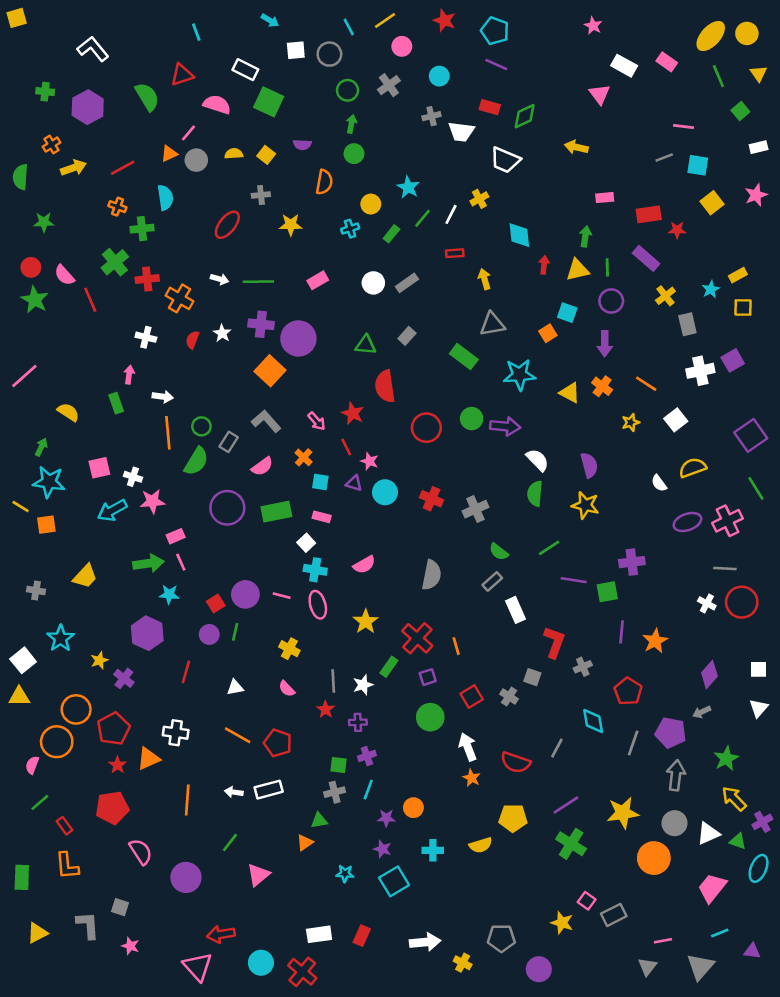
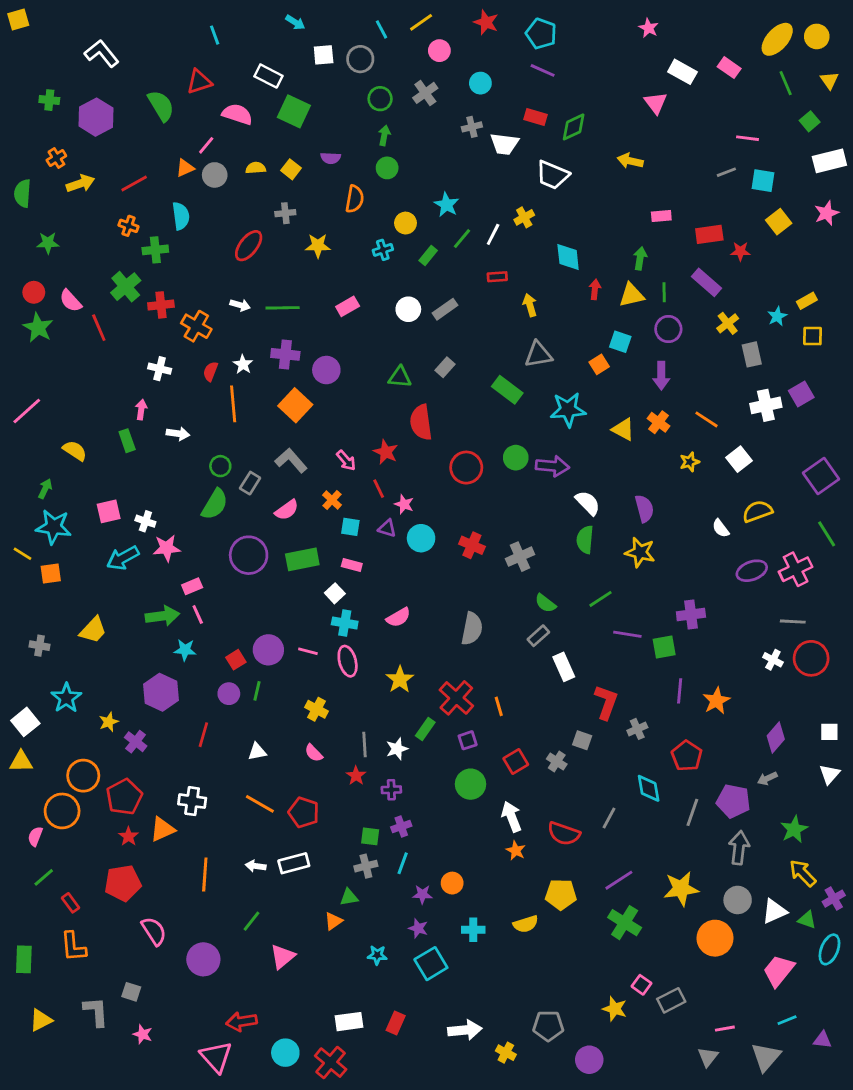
white rectangle: (759, 147) -> (829, 161), size x1.6
purple circle: (298, 338) -> (326, 370), size x0.7
orange line: (168, 433) -> (233, 404), moved

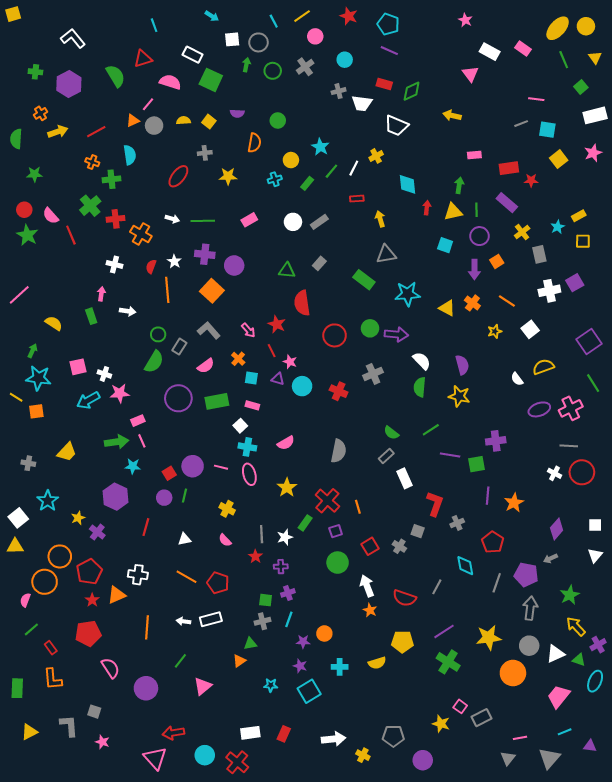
green arrow: (384, 135) -> (246, 65), moved
orange square: (599, 364) -> (497, 261), moved
gray cross: (520, 557) -> (373, 374), moved

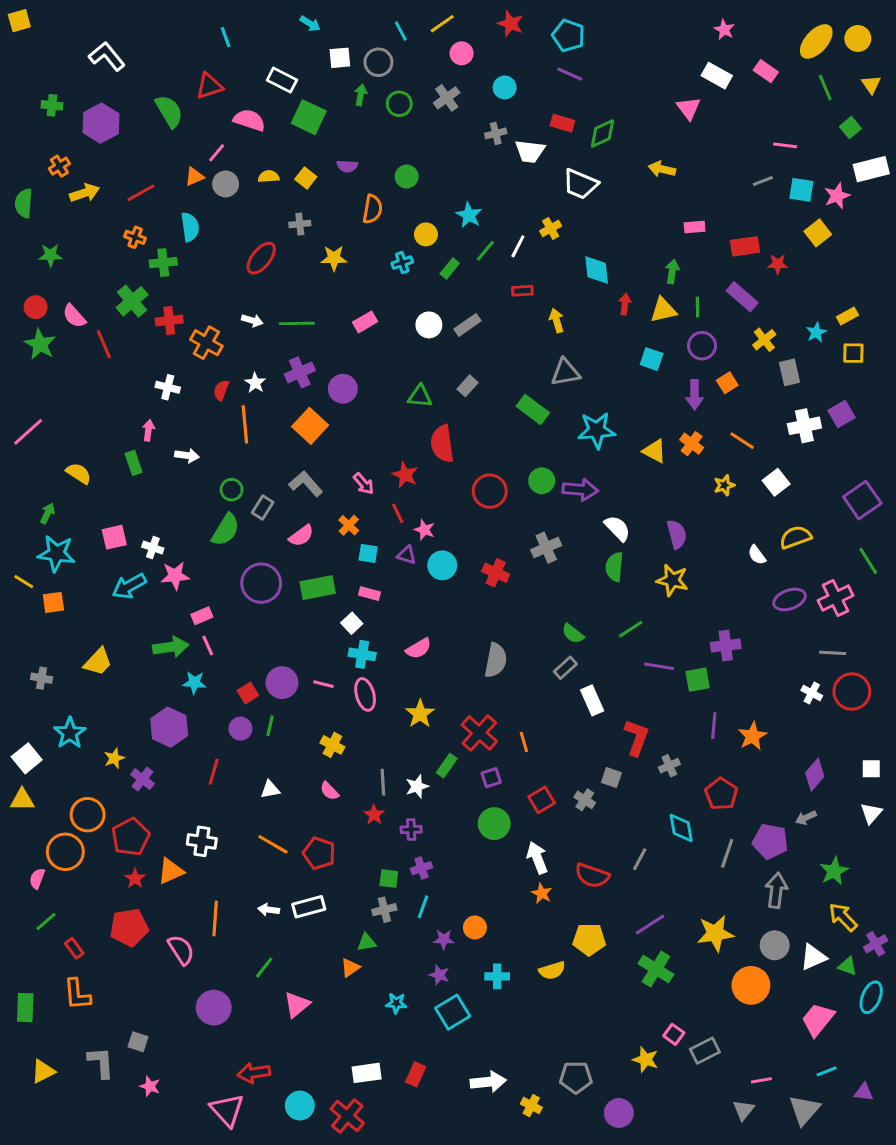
pink star: (465, 20) -> (724, 30), moved
pink star: (593, 153) -> (837, 196), moved
purple cross: (205, 254) -> (300, 372), turned -30
pink semicircle: (110, 668) -> (181, 950), moved

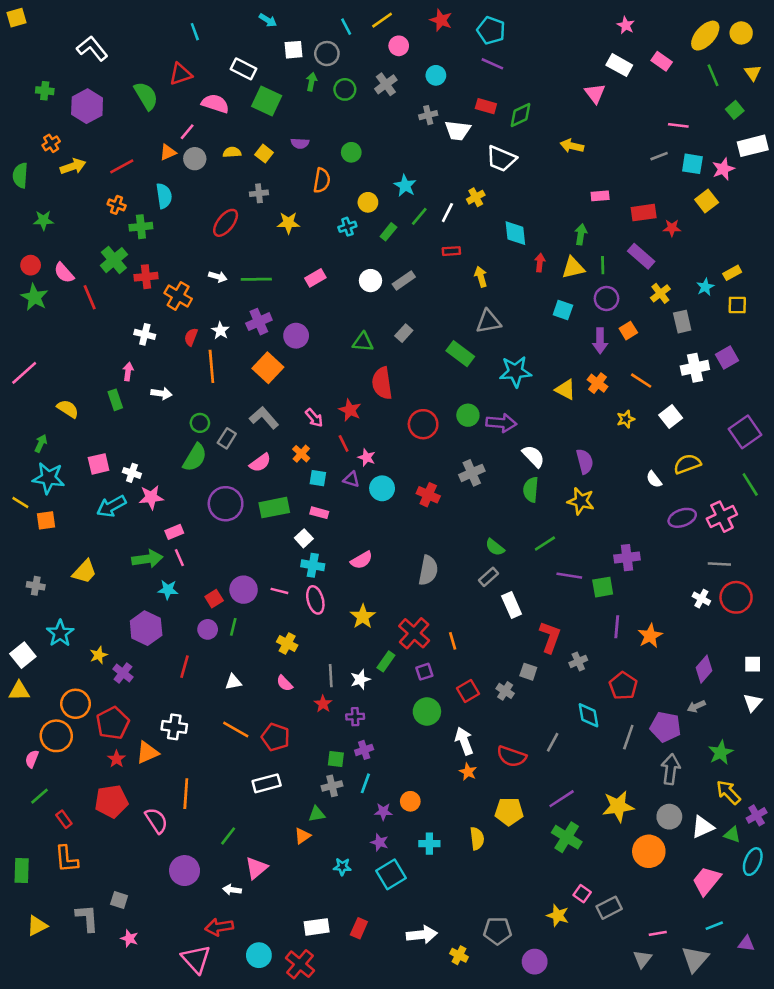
white arrow: (269, 910) -> (232, 890), moved
yellow semicircle: (552, 971) -> (477, 838), turned -80

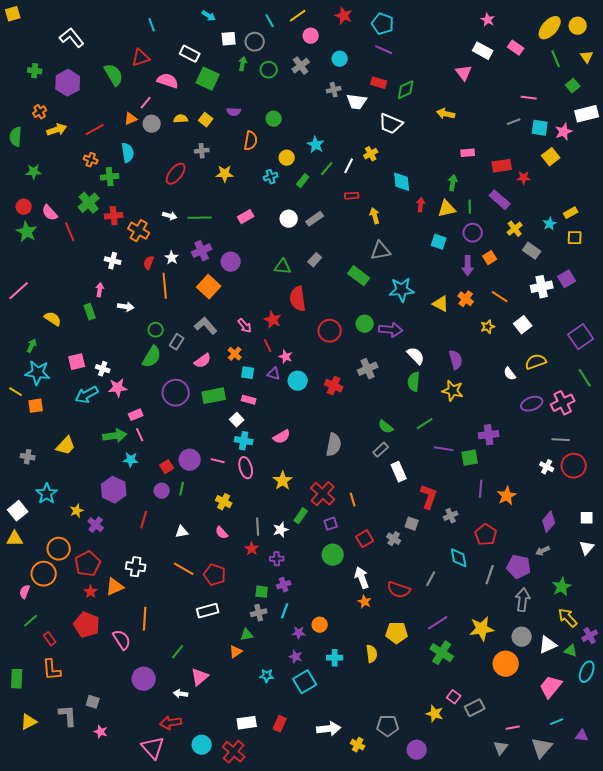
gray rectangle: (682, 322) -> (532, 251), turned -42
red pentagon: (111, 801) -> (87, 625), turned 30

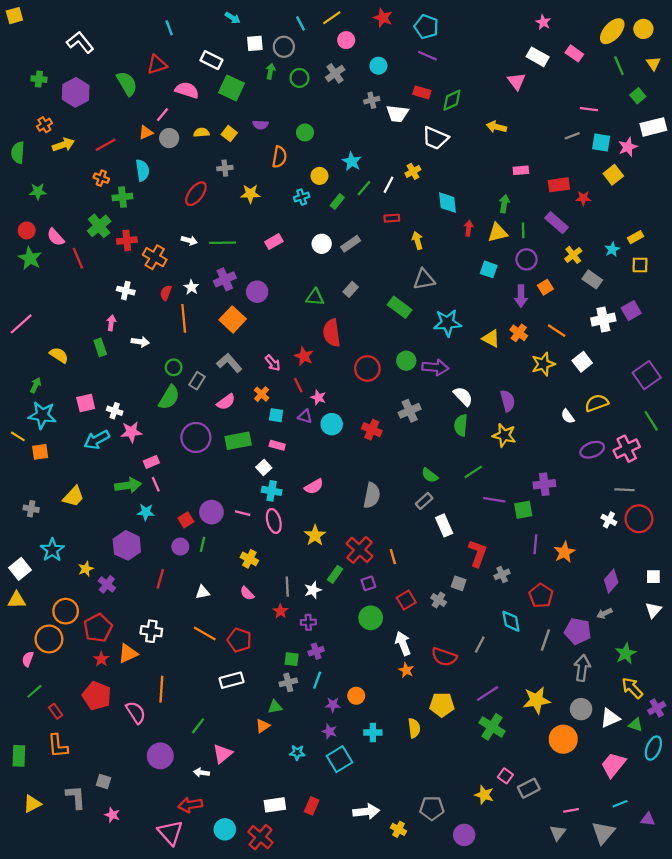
yellow star: (488, 327) -> (543, 364), size x1.5

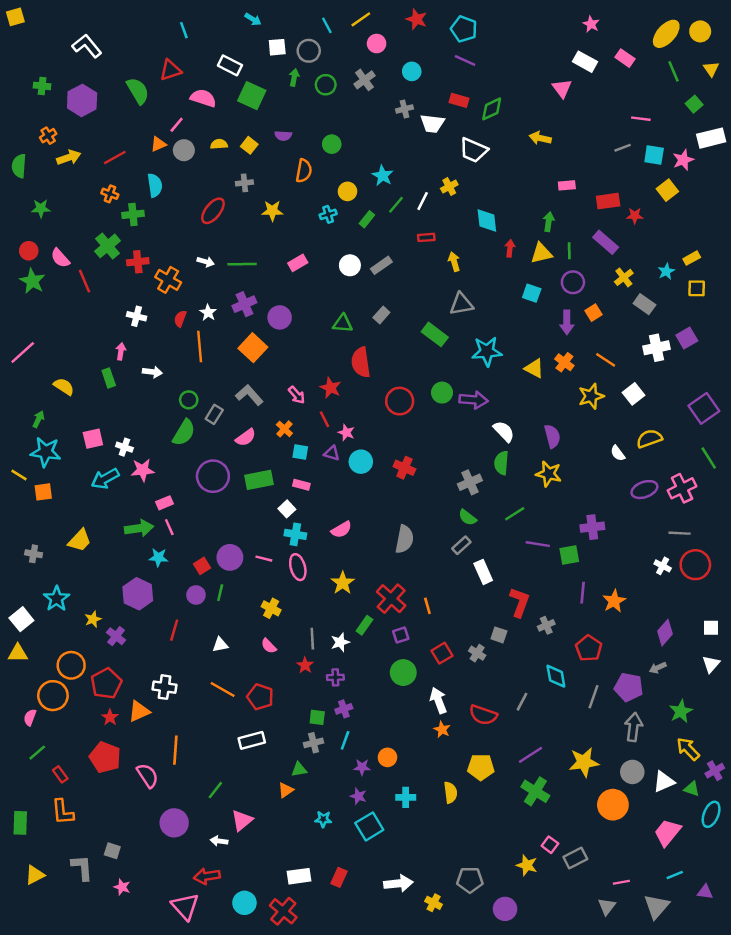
gray cross: (410, 411) -> (470, 482), moved

